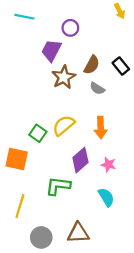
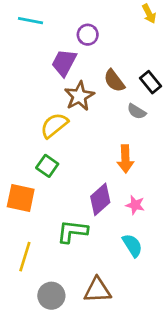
brown semicircle: (92, 65) -> (114, 81), turned 114
gray semicircle: (97, 88) -> (137, 111), moved
yellow semicircle: (64, 125) -> (54, 125), moved

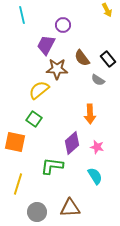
cyan line: (30, 21) -> (22, 15), turned 66
brown star: (79, 96) -> (57, 69), turned 30

